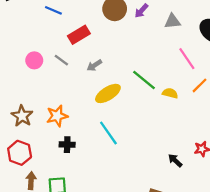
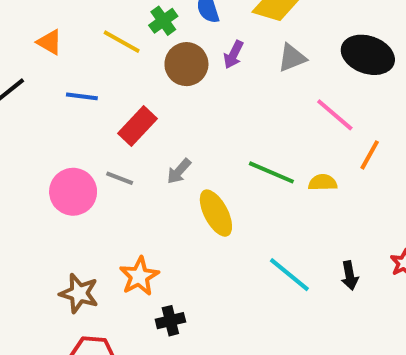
pink circle: (34, 60) -> (73, 192), size x1.5
yellow ellipse: (108, 93) -> (216, 213), turned -70
cyan line: (108, 133) -> (289, 275), moved
black arrow: (175, 161) -> (350, 276), moved, turned -128

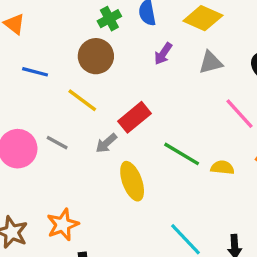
yellow line: (122, 42) -> (82, 100), moved
brown circle: (186, 64) -> (96, 56), moved
red rectangle: (138, 126) -> (134, 117), moved

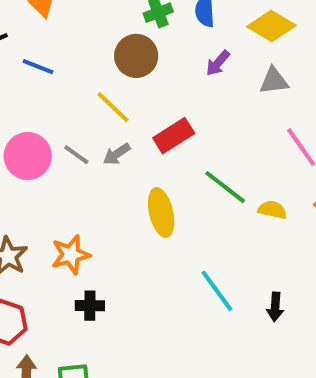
blue line: (35, 72) -> (38, 67), moved
gray arrow: (106, 143) -> (117, 154), moved

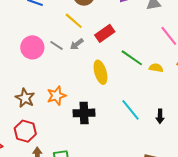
black cross: (90, 306) -> (84, 113), moved, size x1.5

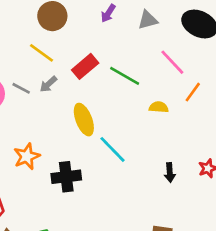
green line: (132, 58) -> (125, 76), moved
cyan line: (130, 110) -> (112, 149), moved

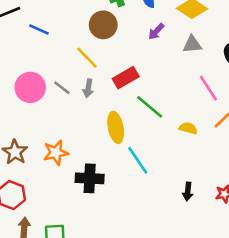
green line: (125, 76) -> (150, 107), moved
gray arrow: (48, 84) -> (88, 88), turned -48

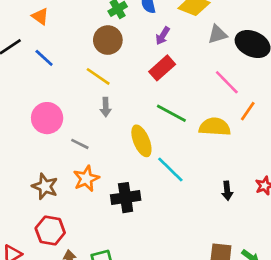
blue line: (39, 29) -> (44, 58), turned 30
gray triangle: (192, 44) -> (217, 34), moved
red rectangle: (126, 78) -> (162, 68), moved
gray line: (62, 88) -> (80, 144), moved
yellow semicircle: (188, 128) -> (215, 127), size x1.6

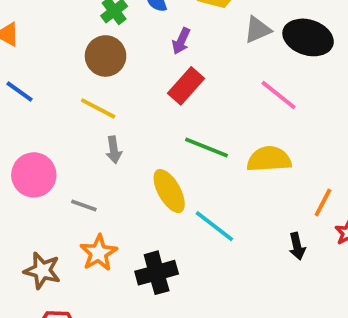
orange line: (248, 111) -> (323, 203), moved

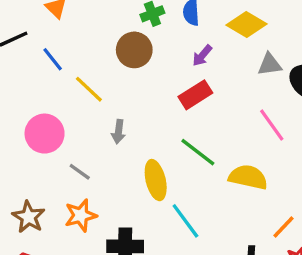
yellow line: (98, 108) -> (89, 89), moved

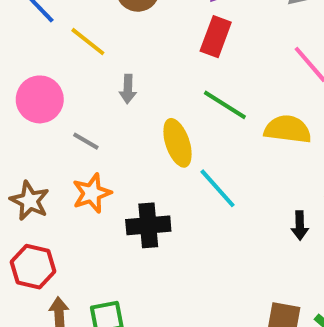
red rectangle: (195, 95) -> (216, 37), turned -32

